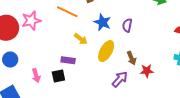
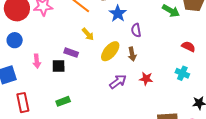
blue star: (102, 22) -> (118, 13), moved
purple semicircle: (127, 25) -> (136, 30), turned -32
brown arrow: (132, 58) -> (132, 54), moved

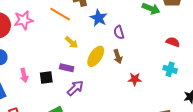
purple rectangle: (71, 53) -> (67, 68), moved
purple arrow: (118, 82) -> (75, 88), moved

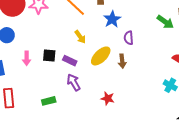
black square: (46, 77) -> (49, 56), moved
red star: (135, 79) -> (108, 98), moved
purple arrow: (75, 88) -> (74, 82), turned -90

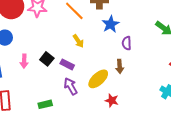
black square: (49, 56) -> (47, 59), turned 32
yellow ellipse: (101, 56) -> (98, 79), moved
red star: (108, 98) -> (112, 100), moved

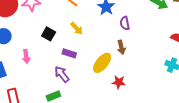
black square: (47, 59) -> (49, 34), moved
purple arrow: (71, 86) -> (62, 74), moved

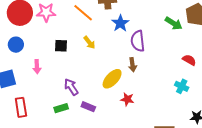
purple semicircle: (125, 23) -> (138, 41), size x1.5
black square: (49, 34) -> (61, 46), turned -32
purple rectangle: (69, 53) -> (88, 107), moved

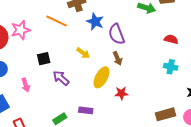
yellow arrow: (89, 42) -> (83, 53), moved
purple arrow: (71, 87) -> (61, 78), moved

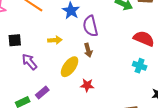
red semicircle: (171, 39) -> (144, 39), size x1.5
yellow arrow: (83, 53) -> (55, 40), turned -48
purple rectangle: (86, 110) -> (42, 92), moved, turned -56

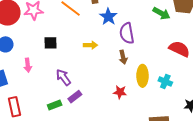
purple arrow: (29, 62) -> (63, 77), moved
cyan cross: (140, 66) -> (165, 82), moved
yellow ellipse: (70, 67) -> (143, 76), moved, turned -40

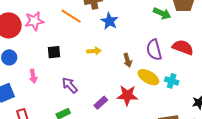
purple semicircle: (127, 33) -> (154, 50), moved
yellow ellipse: (143, 76) -> (148, 77), turned -55
red star: (120, 92) -> (127, 95), size x1.5
purple rectangle: (75, 97) -> (101, 103), moved

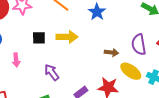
yellow arrow: (94, 51) -> (67, 37), moved, size x1.5
brown arrow: (128, 60) -> (111, 53), turned -72

